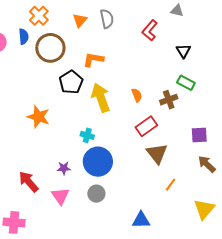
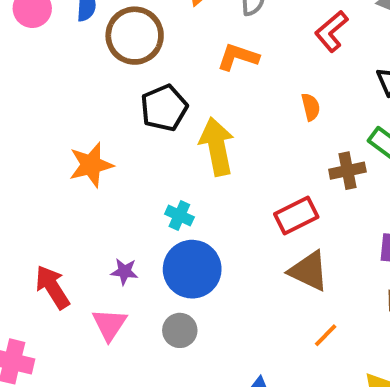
orange L-shape: (93, 60) -> (238, 57), moved
orange semicircle: (137, 95) -> (311, 107), moved
orange star: (38, 117) -> (91, 165), turned 30
brown triangle: (157, 153) -> (309, 271), turned -35

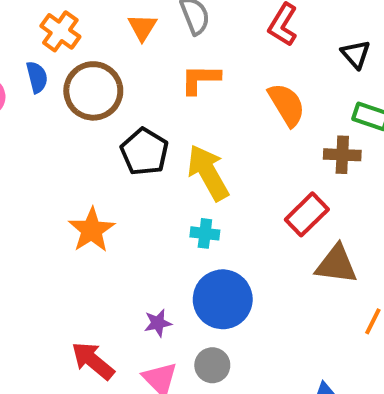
orange semicircle: (311, 107) -> (287, 105), size x1.6
brown cross: (347, 171) -> (342, 155), turned 32
cyan cross: (179, 215) -> (205, 233), moved
gray circle: (180, 330) -> (212, 365), moved

